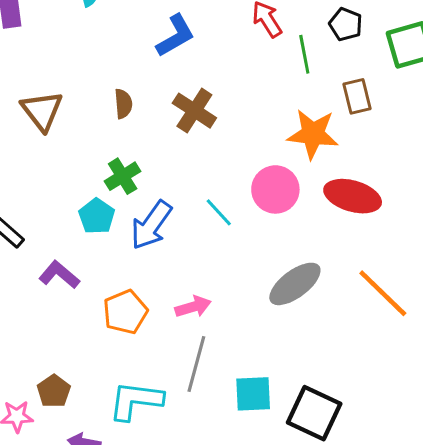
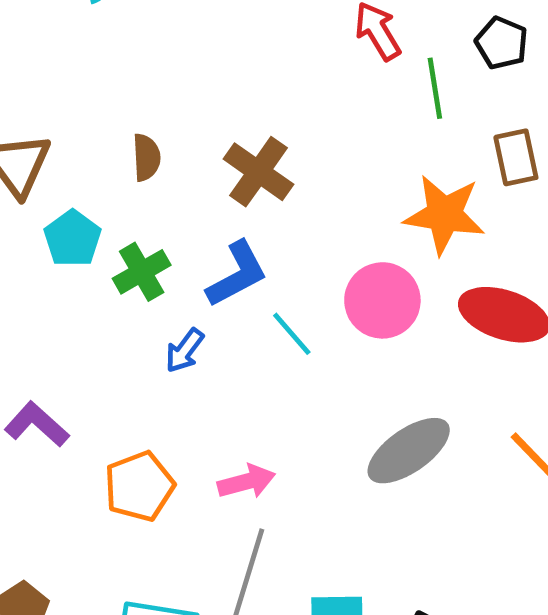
blue L-shape: (175, 36) -> (237, 274), moved
cyan pentagon: (97, 216) -> (73, 238), moved
blue arrow: (151, 225) -> (185, 350), size x0.6

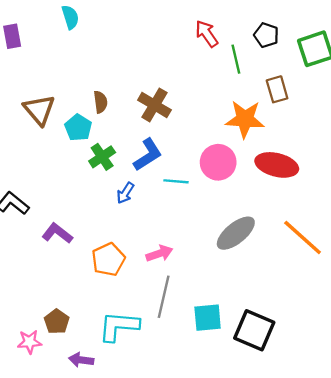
cyan pentagon: (73, 238) -> (78, 128), moved
cyan line: (292, 334) -> (176, 181), turned -40

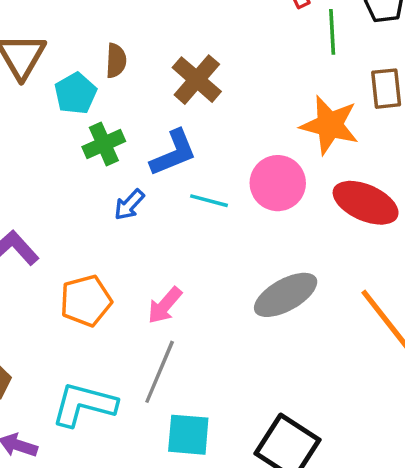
pink arrow: (159, 253) -> (165, 305), turned 140
cyan square: (208, 318) -> (188, 435), moved

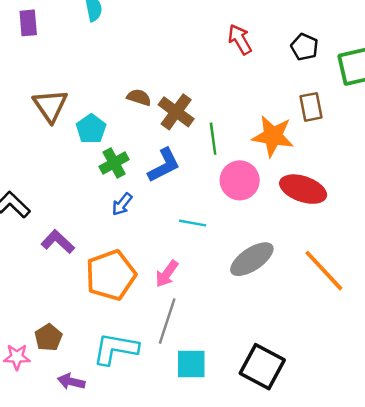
green line: (332, 32) -> (213, 139), moved
brown semicircle: (116, 61) -> (139, 97), moved, turned -70
cyan line: (209, 201) -> (193, 223), moved
blue arrow: (129, 205) -> (122, 204), moved
orange pentagon: (86, 301) -> (111, 275), size x1.4

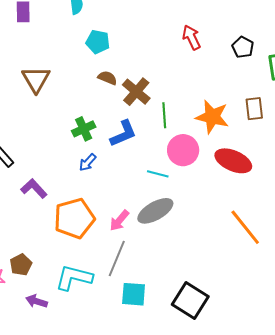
brown rectangle: (311, 107) -> (254, 109), moved
cyan pentagon: (91, 129) -> (98, 42), moved, turned -30
cyan line: (193, 223) -> (158, 174), moved
gray ellipse: (252, 259) -> (155, 211), moved

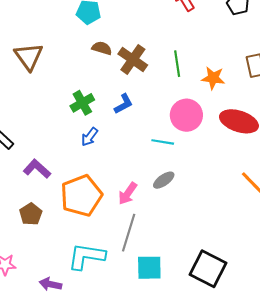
green line: (164, 115) -> (177, 64), moved
orange star: (212, 117) -> (213, 78), size x0.7
blue L-shape: (123, 134) -> (124, 104), size x0.7
gray ellipse: (155, 211) -> (164, 180), size x0.6
brown pentagon: (21, 265) -> (31, 214), moved

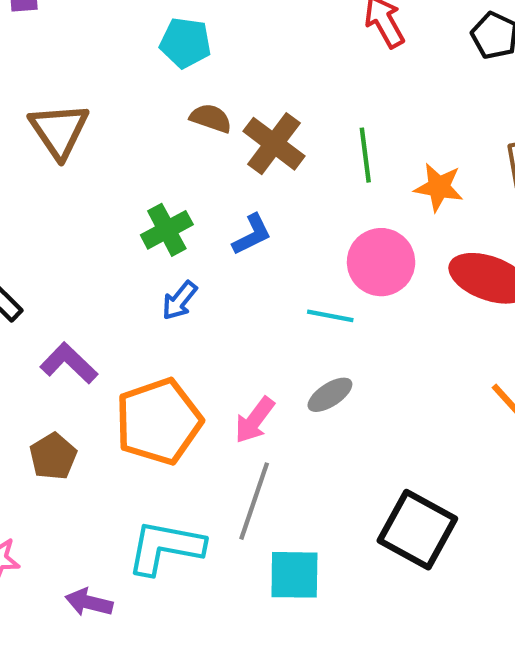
black square: (208, 269) -> (417, 530), moved

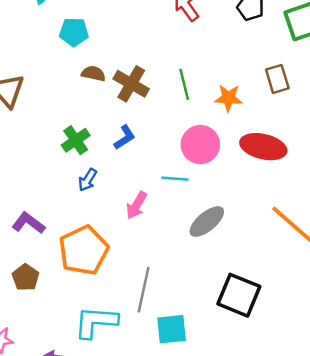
gray ellipse: (330, 395) -> (207, 222), moved, size x1.4
pink arrow: (255, 420) -> (136, 205), moved

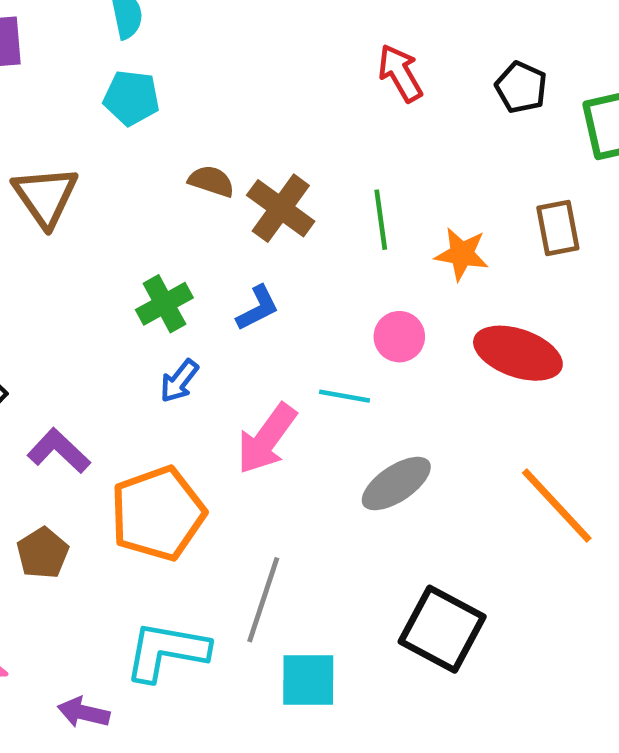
cyan pentagon: (74, 32) -> (131, 98), moved
pink circle: (200, 145) -> (399, 337), size x0.7
pink arrow: (136, 205) -> (267, 439), size x1.4

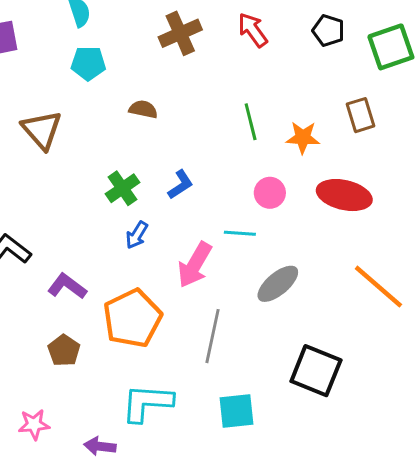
brown cross: (281, 208) -> (180, 33), moved, turned 36
gray line: (263, 600) -> (213, 336), moved

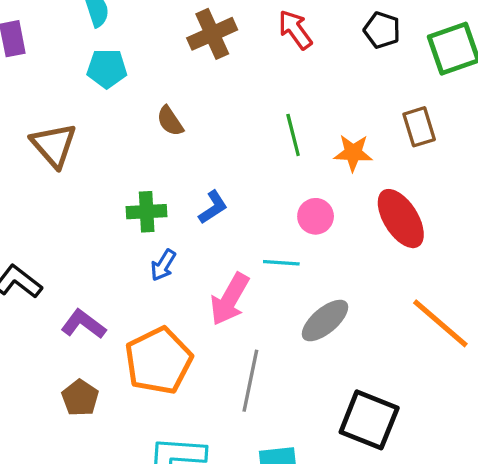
brown semicircle: (143, 109) -> (170, 121), turned -136
green cross: (122, 188) -> (147, 212), turned 32
red ellipse: (344, 195) -> (401, 219), turned 45

